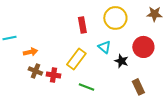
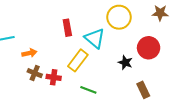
red rectangle: (82, 25) -> (67, 28), moved
cyan triangle: (104, 47) -> (95, 38), moved, size x1.5

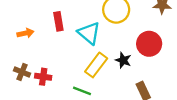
orange arrow: (29, 53) -> (26, 33), moved
yellow rectangle: (78, 60) -> (96, 65), moved

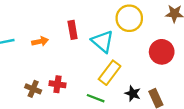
black star: (123, 60) -> (133, 94), moved
brown cross: (22, 72) -> (33, 89), moved

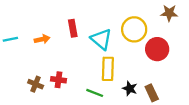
yellow circle: (129, 18) -> (134, 29), moved
yellow rectangle: (110, 73) -> (108, 69), turned -35

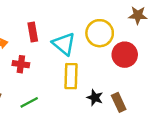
red cross: (59, 80) -> (21, 64), moved
green line: (95, 93) -> (29, 102), moved, turned -49

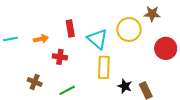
brown star: (138, 15) -> (152, 14), moved
red circle: (125, 55) -> (166, 48), moved

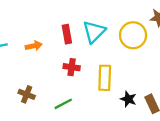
cyan triangle: (98, 39) -> (94, 32), moved, turned 35
red cross: (60, 57) -> (72, 67), moved

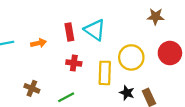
cyan triangle: (94, 32) -> (95, 30), turned -40
yellow circle: (133, 35) -> (131, 57), moved

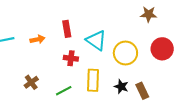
cyan triangle: (95, 30) -> (96, 40), moved
yellow rectangle: (105, 73) -> (93, 80), moved
brown cross: (32, 88) -> (31, 82), turned 32

